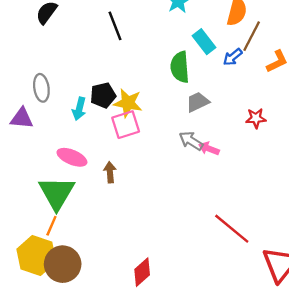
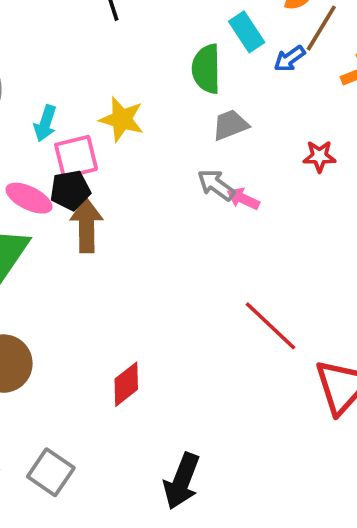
black pentagon: (103, 95) -> (70, 190), moved
pink square: (126, 125) -> (76, 157), moved
brown arrow: (110, 172) -> (87, 225), size x1.6

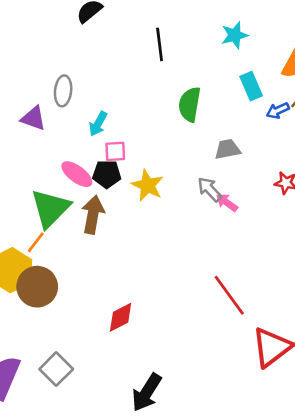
green semicircle: (206, 69) -> (190, 104), moved
yellow star: (122, 119) -> (147, 185), moved
pink square: (76, 157) -> (115, 151), size x0.7
brown arrow: (87, 225) -> (93, 215), moved

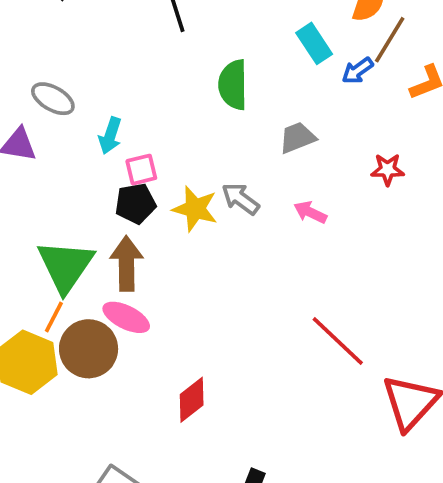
gray ellipse: (63, 91) -> (53, 99), turned -56
pink ellipse: (77, 174) -> (126, 317), moved
gray arrow: (210, 189) -> (240, 199), moved
brown circle: (37, 287) -> (89, 349), moved

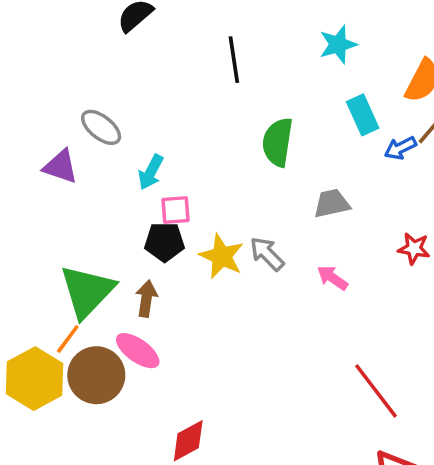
brown arrow: (126, 264) -> (146, 299), size x0.7
red line: (338, 341) -> (376, 391), moved

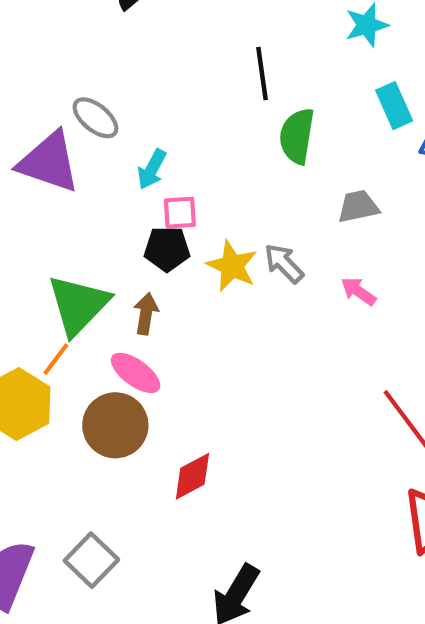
black line: (234, 60) -> (262, 74), moved
purple triangle: (61, 166) -> (49, 162), size x1.6
brown circle: (96, 375) -> (115, 425), moved

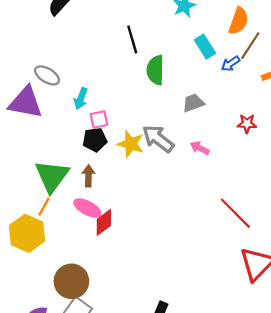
gray arrow: (284, 263) -> (158, 139), size x1.4
brown circle: (115, 425) -> (71, 281), moved
red diamond: (192, 476) -> (104, 222), moved

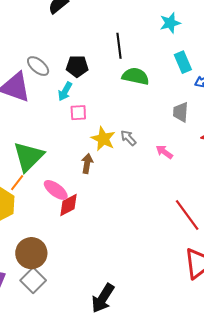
green semicircle: (155, 70) -> (136, 76), turned 92
gray trapezoid: (193, 103) -> (181, 112), moved, turned -75
gray arrow: (158, 139) -> (128, 138), size x0.6
black pentagon: (95, 140) -> (77, 66), moved
brown arrow: (88, 176) -> (87, 163), moved

